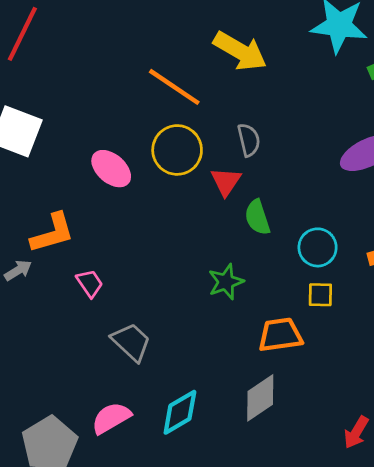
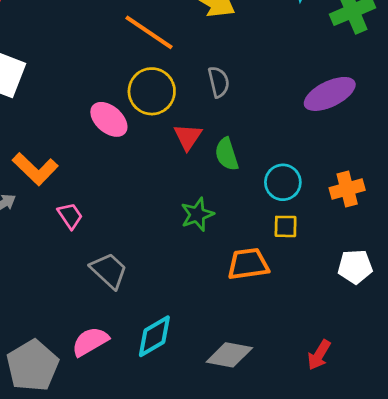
pink ellipse: (111, 169) -> (109, 119), moved
red triangle: (226, 182) -> (188, 137), moved
orange L-shape: (52, 233) -> (35, 169), turned 60
gray diamond: (260, 398) -> (229, 355), moved, turned 45

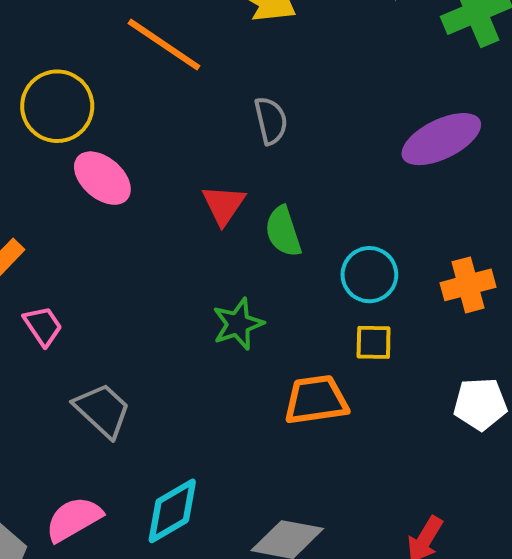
yellow circle: (152, 91) -> (57, 106), moved

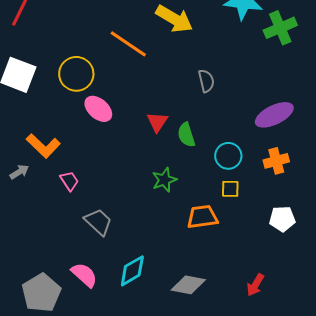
gray semicircle: (271, 121) -> (206, 81), moved
purple ellipse: (441, 139) -> (274, 115), moved
pink semicircle: (74, 519) -> (84, 275), turned 72

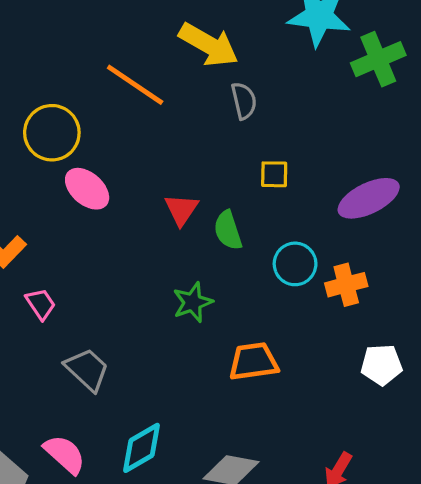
gray semicircle: (206, 81) -> (244, 101), moved
orange cross: (276, 161) -> (346, 285), moved
yellow square: (230, 189) -> (274, 174), moved

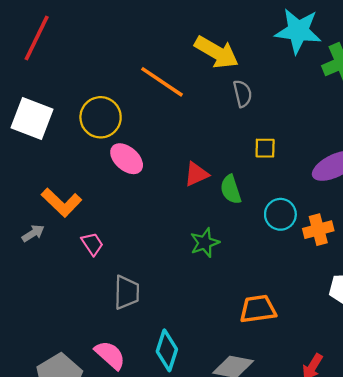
red triangle: (181, 210) -> (196, 174), turned 32
orange trapezoid: (253, 362) -> (258, 309), moved
gray trapezoid: (87, 370) -> (127, 292), turned 48
cyan diamond: (141, 448) -> (167, 350), turned -42

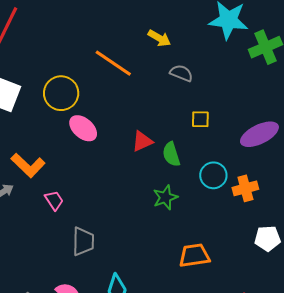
yellow arrow: (217, 52) -> (159, 38), size x0.6
gray semicircle: (243, 94) -> (181, 73), turned -55
green star: (205, 243) -> (165, 197), moved

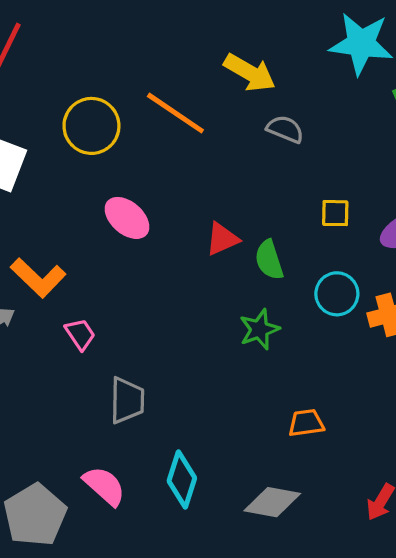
yellow arrow: (159, 38) -> (250, 73), size x1.4
yellow circle: (61, 93) -> (91, 126), moved
yellow square: (200, 119) -> (335, 213), moved
orange trapezoid: (194, 255) -> (306, 423), size x0.7

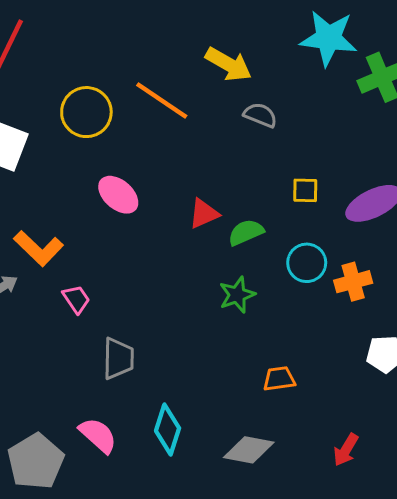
green semicircle: (269, 260) -> (246, 232), turned 84

